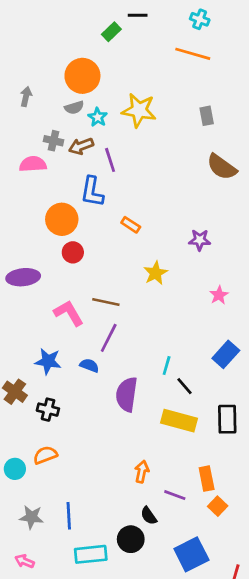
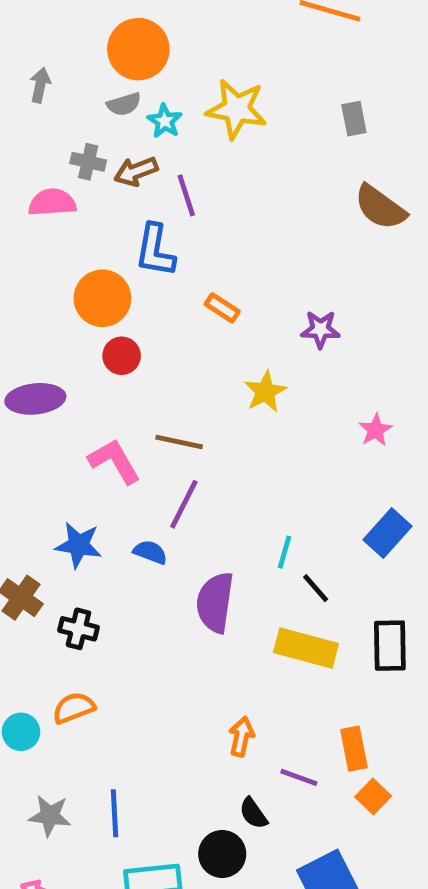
purple star: (200, 240) -> (320, 329), moved

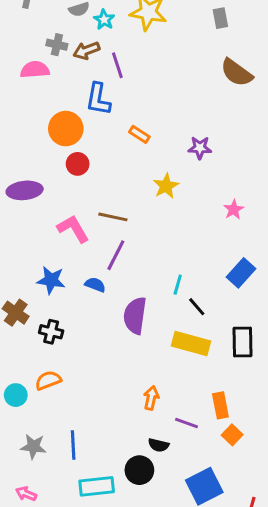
black semicircle: (253, 813) -> (159, 445), turned -42

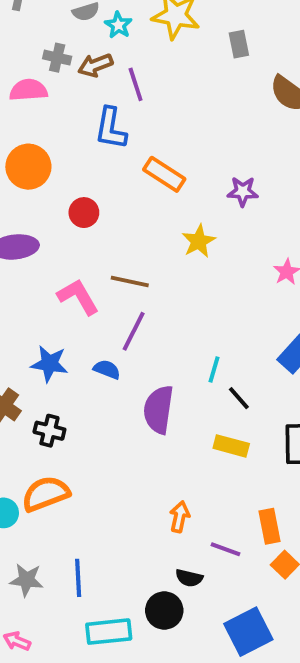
gray rectangle: (220, 18) -> (239, 44), moved
orange circle: (66, 129) -> (28, 167), moved
orange rectangle: (139, 134) -> (164, 174), size x1.5
yellow rectangle: (191, 344) -> (231, 446), size x0.7
orange semicircle: (48, 380) -> (46, 494), size x1.4

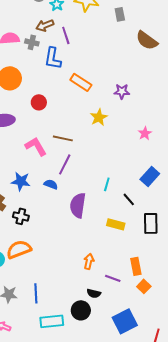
gray cross: (57, 58) -> (32, 42), moved
black line: (239, 398) -> (129, 199), moved

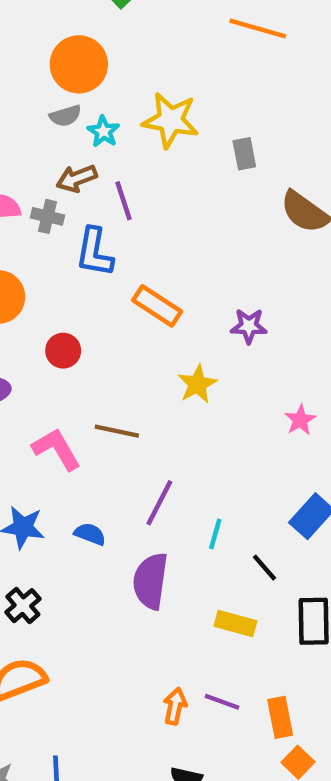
purple line: (65, 164) -> (159, 503), moved
black cross: (21, 216) -> (23, 606), turned 35
purple line: (113, 278) -> (222, 702), moved

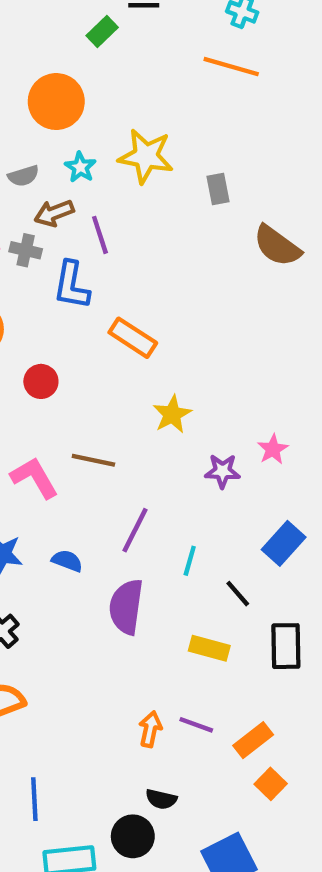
gray semicircle: (65, 116) -> (23, 176), moved
purple star: (249, 326) -> (222, 471), moved
orange rectangle: (280, 717) -> (253, 740), turned 63

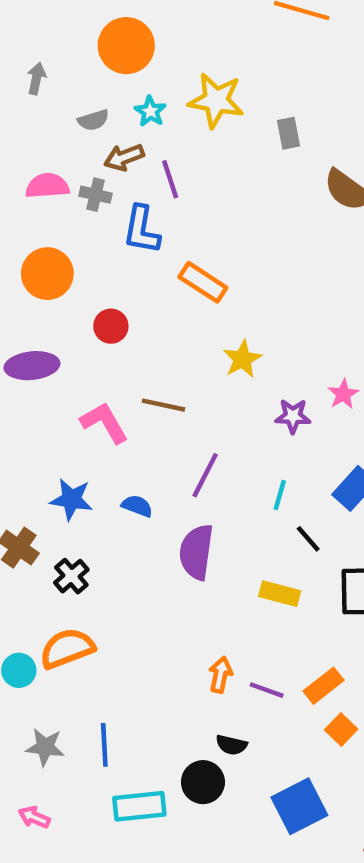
cyan line: (190, 561) -> (280, 495), moved
purple line: (196, 725) -> (267, 690), moved

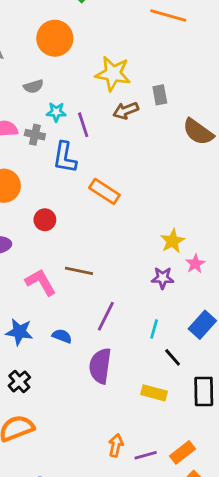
cyan star: (150, 111) -> (56, 112), moved, turned -30
brown arrow: (124, 157) -> (126, 111), moved
yellow star: (242, 359) -> (173, 241), moved
purple line: (267, 690) -> (146, 455), turned -35

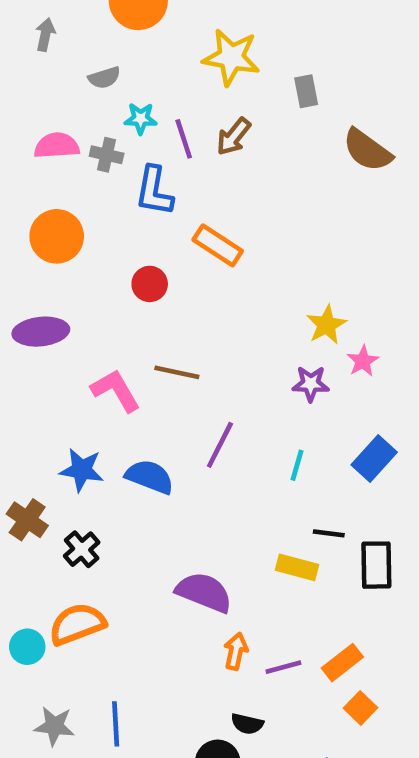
brown arrow: (126, 111) -> (234, 137), moved, turned -30
red circle: (45, 220) -> (150, 284), moved
blue semicircle: (62, 336) -> (150, 477), size x1.5
black line: (173, 357) -> (329, 533), moved, turned -42
purple semicircle: (100, 366) -> (204, 592), moved, turned 104

